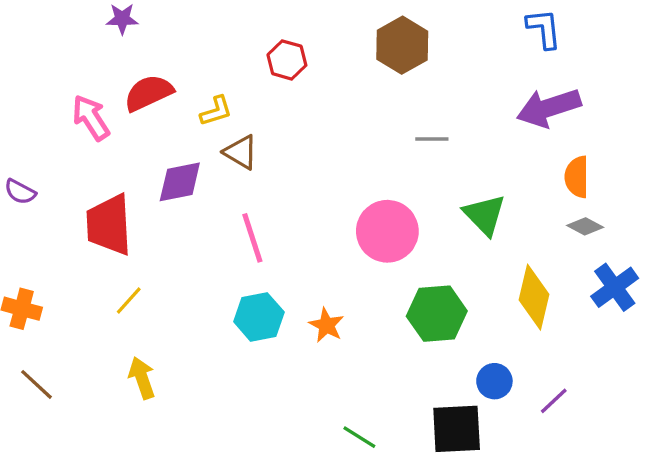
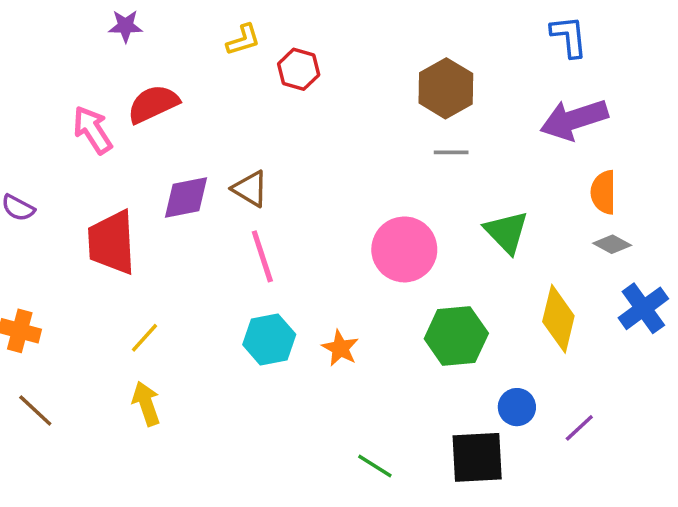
brown hexagon: (402, 45) -> (446, 88), moved
yellow L-shape: (216, 111) -> (243, 40), moved
brown triangle: (241, 152) -> (250, 189), moved
yellow line: (129, 300) -> (144, 338), moved

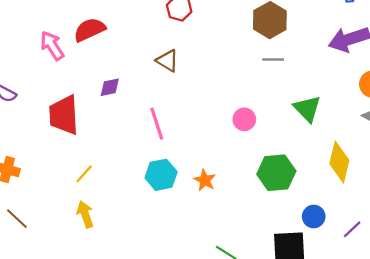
brown triangle: (250, 189) -> (167, 61), moved
purple diamond: (186, 197) -> (110, 87), size x0.7
pink circle: (404, 249) -> (244, 119), size x0.6

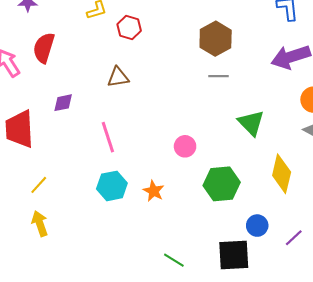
red semicircle: (89, 30) -> (44, 48), turned -48
brown triangle: (167, 61) -> (118, 77), turned -40
pink circle: (244, 119) -> (185, 146), moved

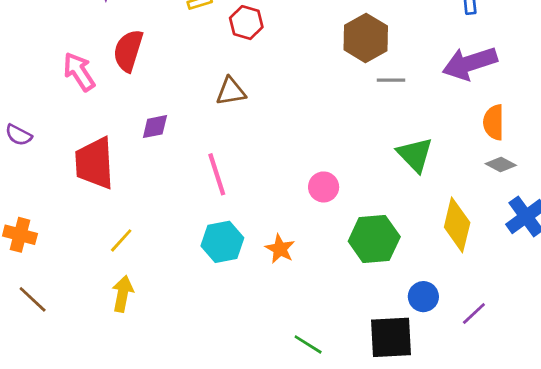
gray line: (219, 76) -> (391, 80), moved
yellow arrow: (40, 224) -> (123, 294), turned 30

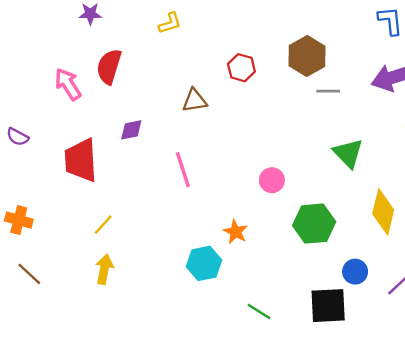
red hexagon: (246, 23) -> (241, 68), moved
cyan hexagon: (222, 242) -> (204, 263), moved

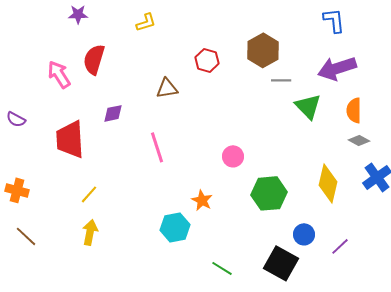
green triangle: (348, 153) -> (308, 106), moved
black square: (328, 306) -> (281, 263), turned 32

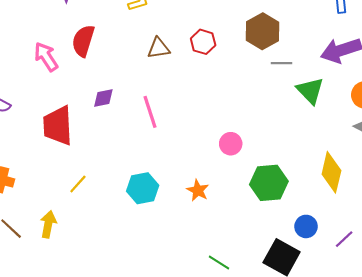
brown triangle: (167, 88) -> (159, 48), moved
pink line: (157, 147) -> (150, 112), moved
cyan hexagon: (175, 227) -> (143, 188), moved
yellow arrow: (90, 232) -> (48, 224), moved

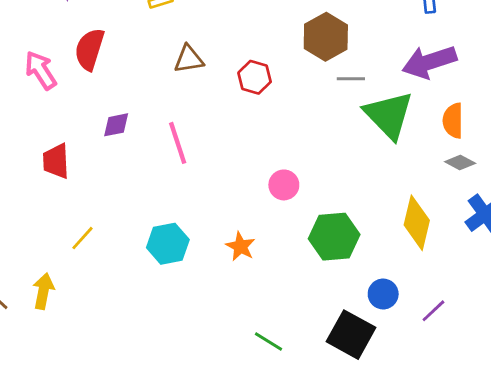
red hexagon: (203, 42) -> (255, 77), moved
green triangle: (310, 91) -> (389, 115), size x1.4
red trapezoid: (58, 126) -> (56, 161), size x0.7

